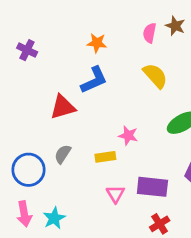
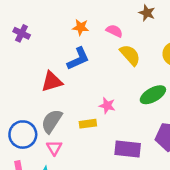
pink semicircle: (150, 33) -> (114, 31), moved, turned 105
gray semicircle: (63, 154) -> (52, 121), size x1.5
pink triangle: (115, 194) -> (54, 148), moved

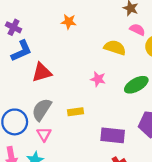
pink semicircle: (114, 31) -> (137, 30), moved
yellow semicircle: (130, 55) -> (115, 48), turned -30
blue L-shape: (78, 59) -> (21, 51), moved
pink star: (107, 106) -> (98, 79), moved

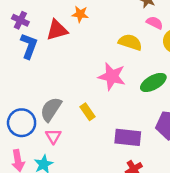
blue L-shape: (21, 51) -> (29, 46), turned -45
red triangle: (42, 72) -> (57, 30), moved
pink star: (98, 79) -> (112, 76), size x1.6
yellow rectangle: (75, 112) -> (87, 112), turned 63

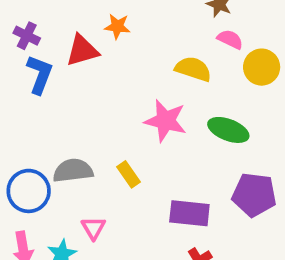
green ellipse: (153, 82) -> (228, 130), turned 50
gray semicircle: (51, 109) -> (73, 171), turned 50
pink triangle: (53, 136) -> (93, 228), moved

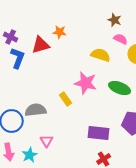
yellow rectangle: (128, 174) -> (66, 99), moved

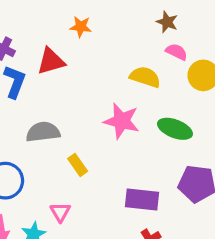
orange star: (60, 32) -> (81, 27), moved
yellow rectangle: (66, 99) -> (78, 165), moved
gray semicircle: (36, 110) -> (43, 132), moved

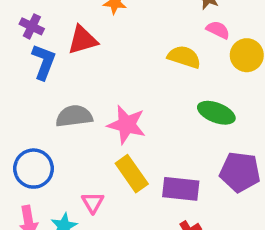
pink star: (122, 121) -> (127, 125), moved
yellow rectangle: (78, 165) -> (132, 174), moved, size x1.5

